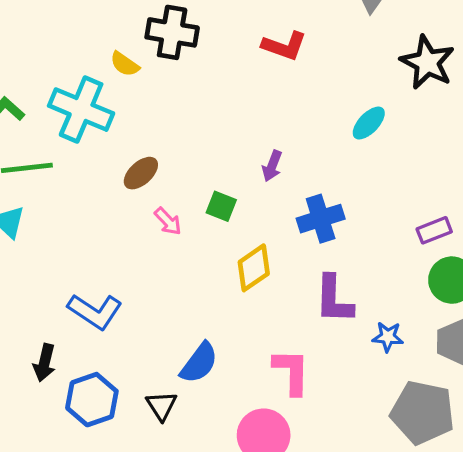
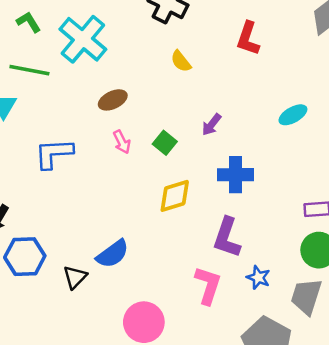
red L-shape: (284, 46) -> (248, 38), turned 72
yellow semicircle: (125, 64) -> (181, 61), moved
blue L-shape: (95, 311) -> (54, 153), moved, turned 126
pink L-shape: (291, 372) -> (208, 285), moved

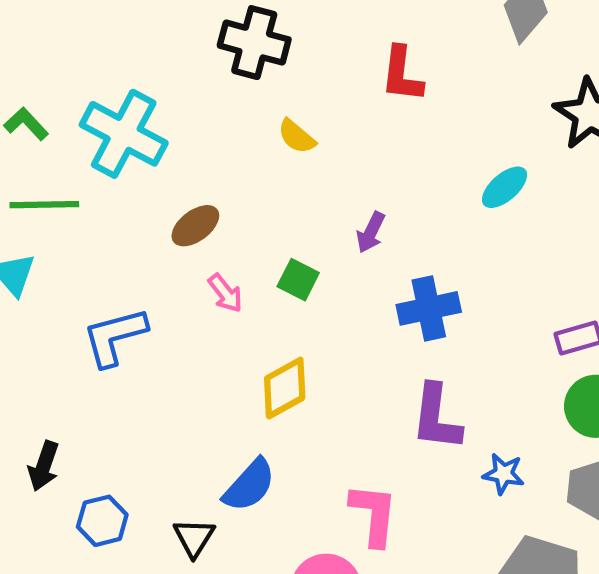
yellow diamond: (175, 196) -> (285, 388), moved
blue hexagon: (25, 257) -> (102, 521), size x0.7
pink L-shape: (208, 285) -> (374, 514), moved

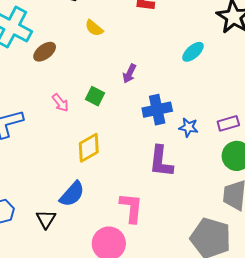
brown ellipse: (195, 226) -> (45, 52), moved
blue star: (503, 474) -> (189, 127), moved

